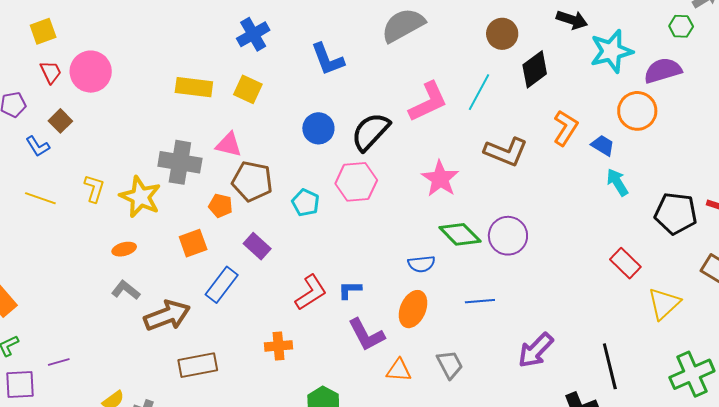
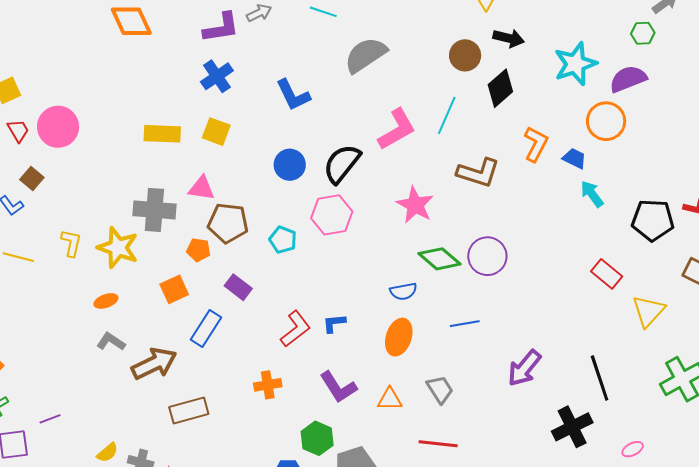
black arrow: (572, 20) -> (509, 38), moved
purple L-shape: (366, 335) -> (338, 387), moved

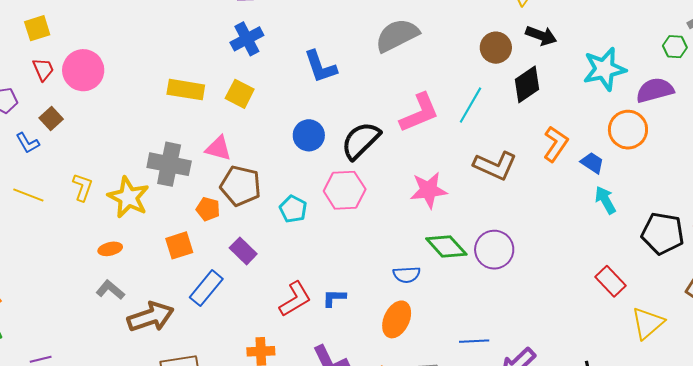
pink star: (415, 205) -> (429, 190), turned 30
blue line: (465, 324) -> (474, 341), moved

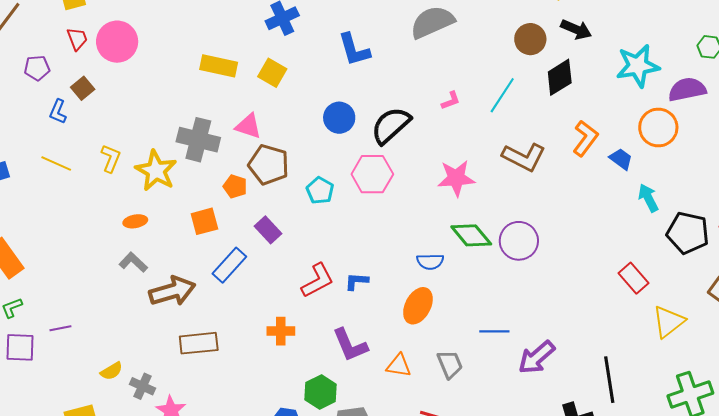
pink L-shape: (419, 113) -> (451, 101), size x0.5
blue L-shape: (28, 143) -> (58, 112), turned 50
cyan arrow: (605, 200) -> (648, 198), moved

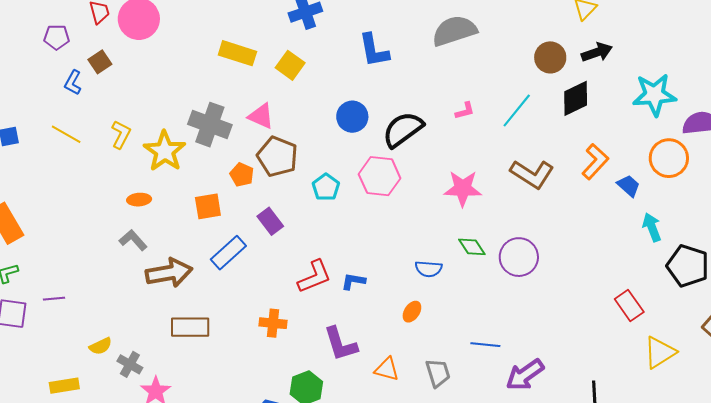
black arrow: (576, 29) -> (597, 52), turned -48
green diamond: (471, 235) -> (472, 247), size x0.7
orange ellipse: (418, 306) -> (412, 312), size x0.6

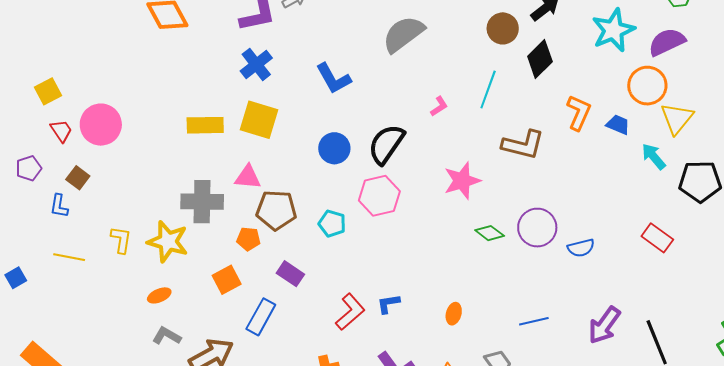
yellow square: (290, 65) -> (259, 120), size x1.4
blue semicircle: (428, 269) -> (581, 248), moved
yellow triangle: (660, 352) -> (677, 118), moved
purple arrow: (525, 375) -> (604, 325), moved

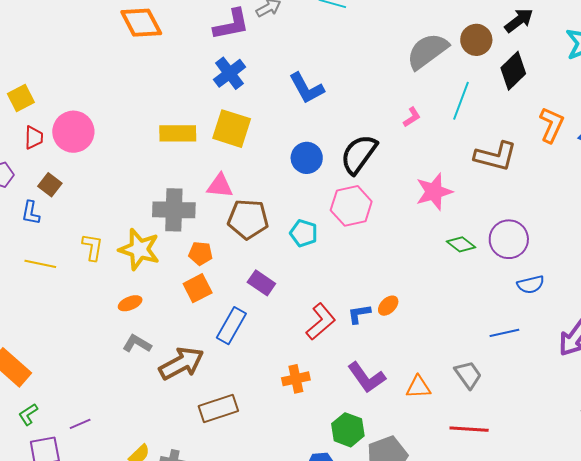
gray semicircle: (403, 34) -> (427, 51), moved
red trapezoid: (61, 131) -> (34, 138), turned 35
orange pentagon: (248, 239) -> (201, 253), moved
blue semicircle: (581, 248) -> (531, 285), moved
orange ellipse: (454, 314) -> (388, 306), moved, turned 30

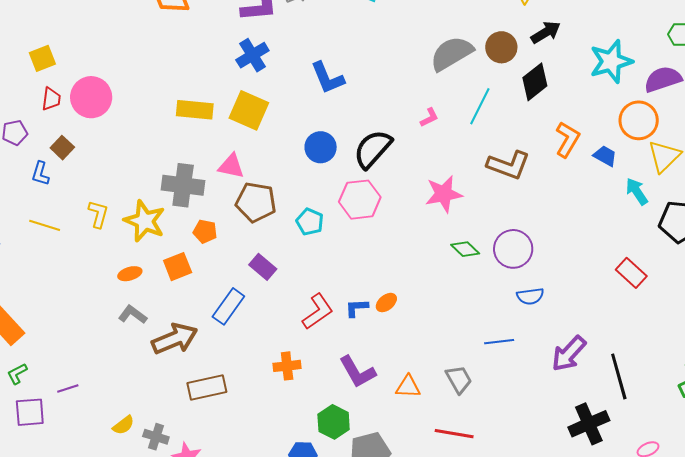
orange square: (198, 288) -> (178, 267), moved

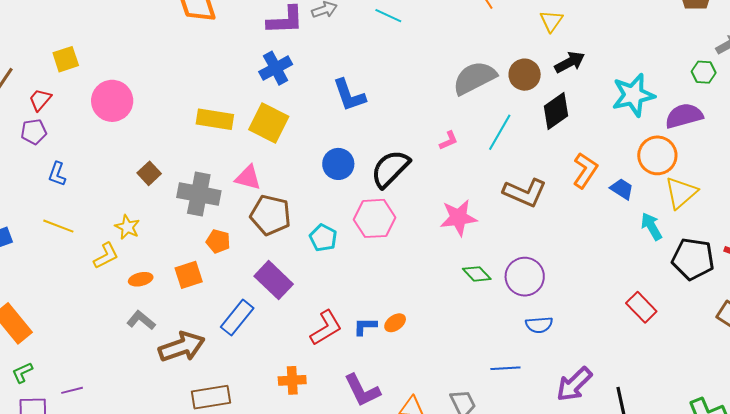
red trapezoid: (51, 99) -> (40, 100), moved, turned -150
brown square: (62, 148) -> (149, 173), moved
yellow L-shape: (98, 214) -> (106, 256), moved, turned 44
yellow star: (145, 221) -> (127, 227), moved, size x0.6
purple rectangle: (263, 267) -> (274, 280), size x1.4

